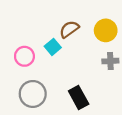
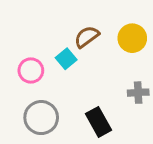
gray cross: (110, 61) -> (138, 93), moved

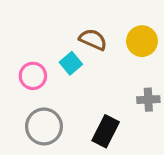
brown semicircle: (87, 37) -> (93, 40), turned 60
black rectangle: (98, 122) -> (106, 131), turned 56

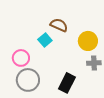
yellow circle: (142, 41) -> (88, 41), moved
pink circle: (33, 76) -> (21, 58), moved

